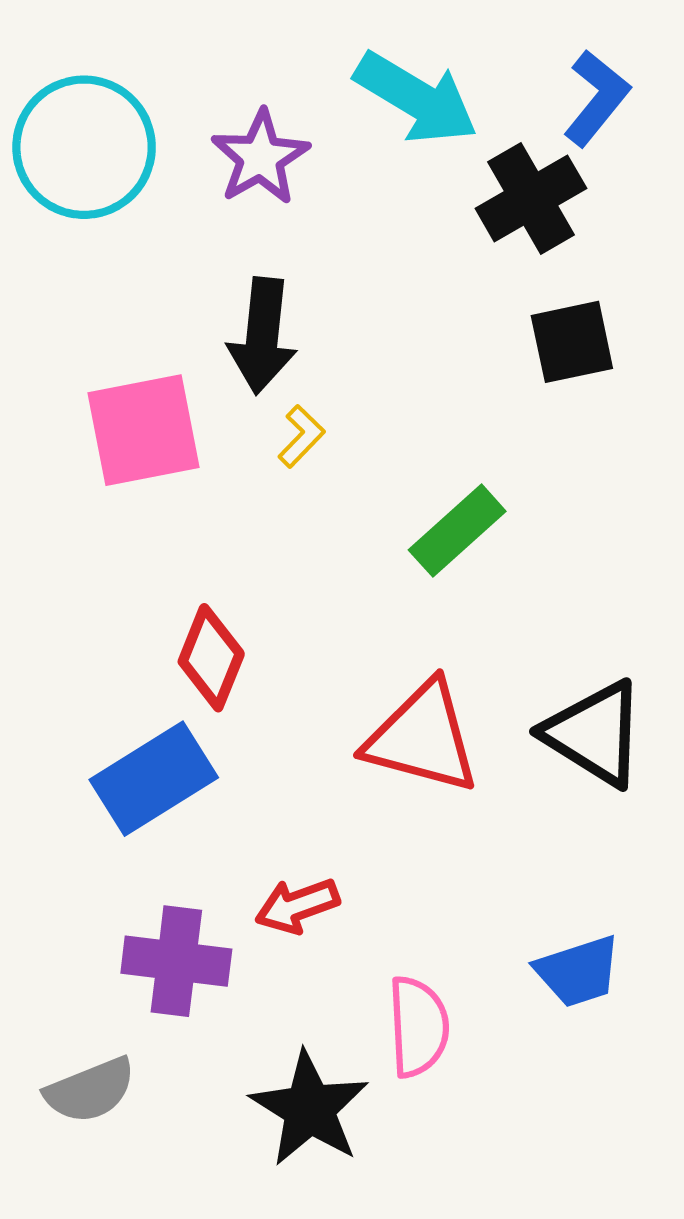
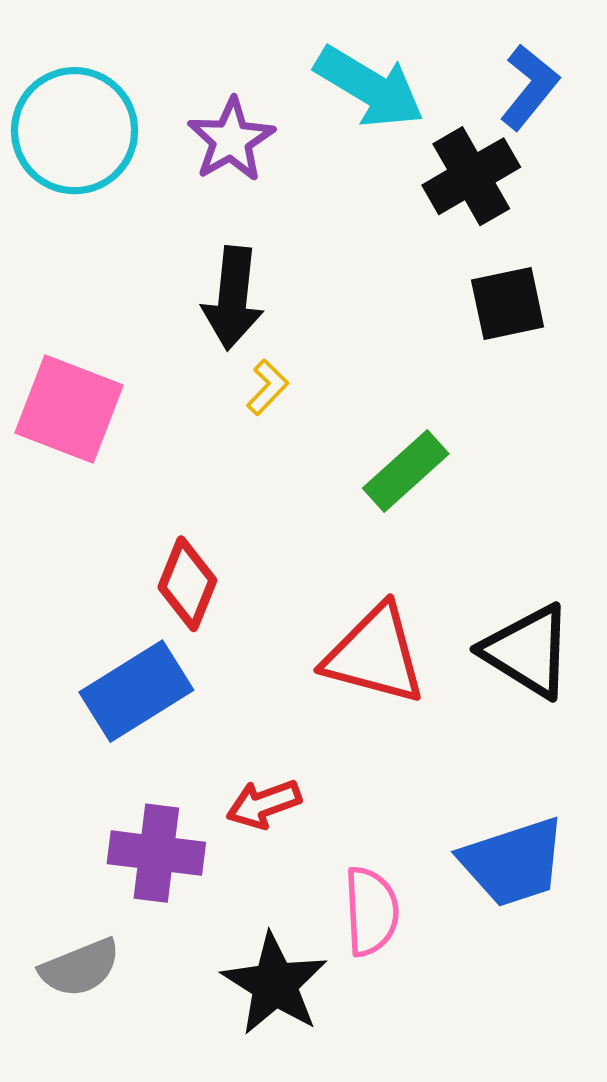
pink square: (143, 430) -> (69, 409), moved, turned 32
blue trapezoid: (578, 971) -> (513, 862), size x1.4

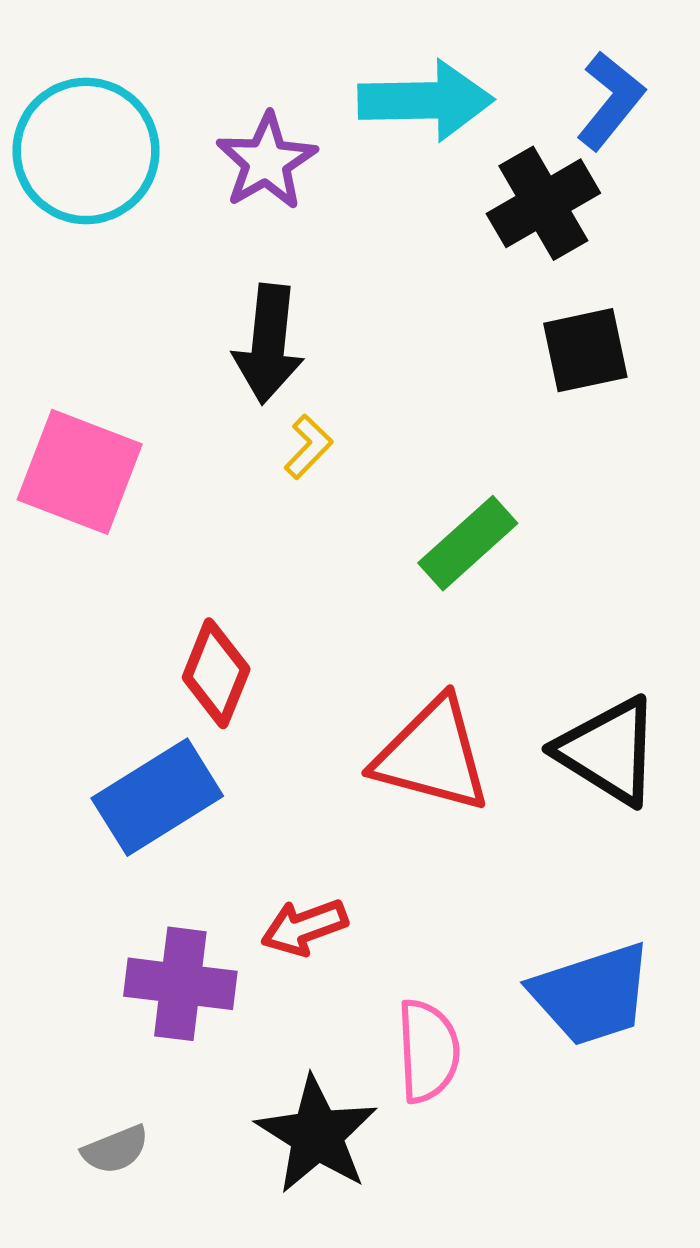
cyan arrow: (369, 87) -> (426, 101), turned -32
gray semicircle: (80, 968) -> (115, 1150), moved, size x0.7

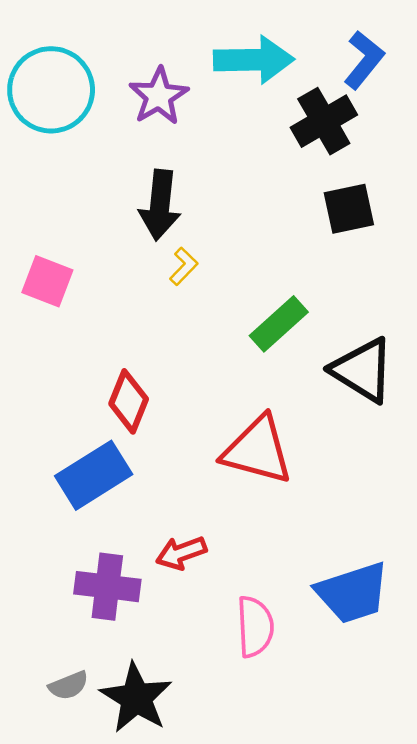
pink square: (80, 472) -> (47, 281), size x0.7
black triangle: (608, 751) -> (363, 370), moved
black star: (317, 1135) -> (136, 698), moved

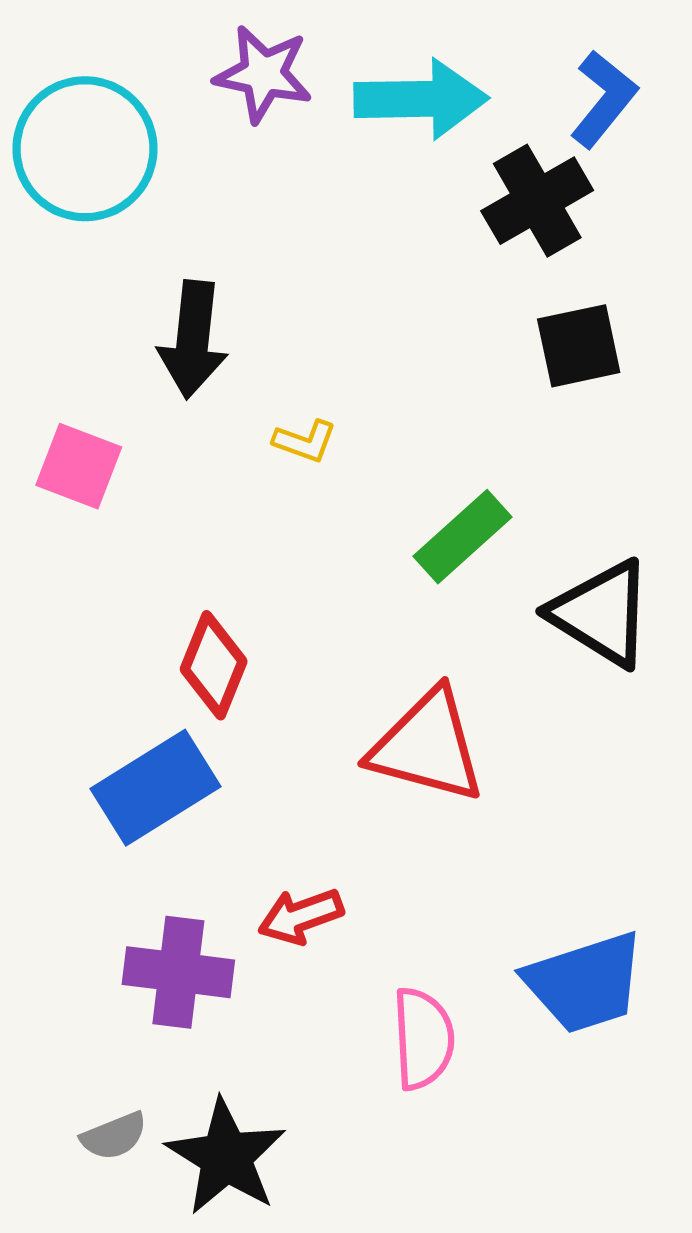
purple star: (159, 96) -> (263, 74), moved, turned -30
black arrow: (160, 205) -> (193, 340), moved
yellow L-shape: (184, 266) -> (305, 441), turned 66

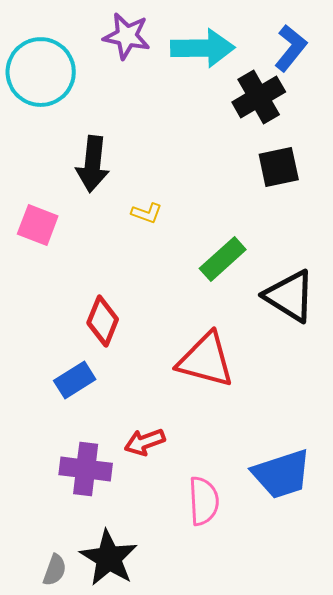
blue rectangle: (156, 788) -> (75, 380), size x0.7
gray semicircle: (114, 1136) -> (55, 570), moved, turned -48

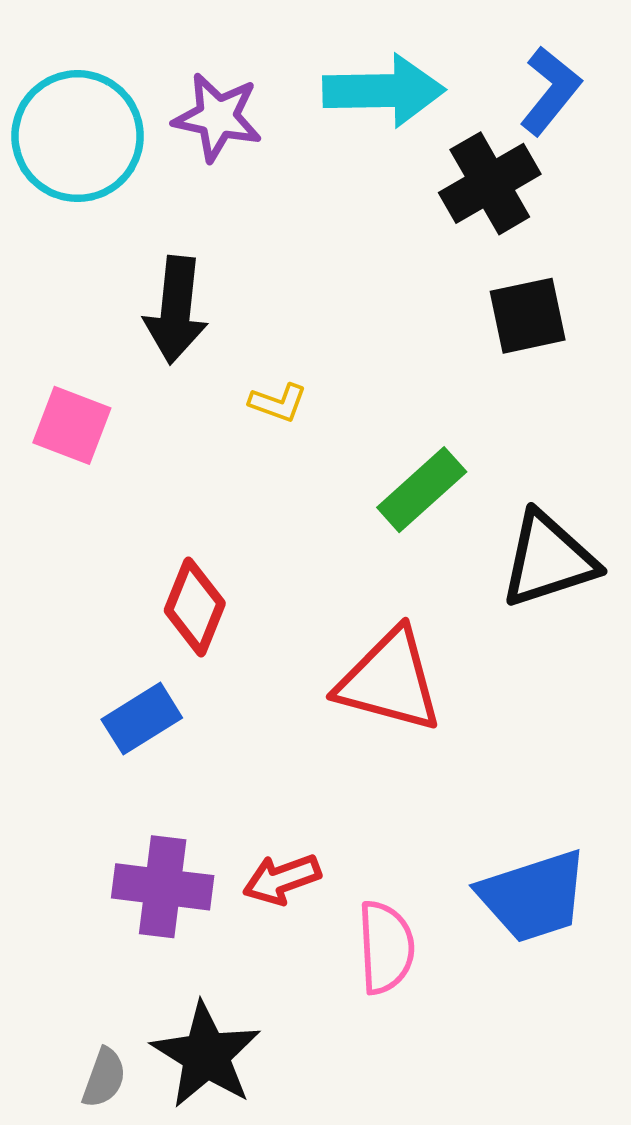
purple star: (127, 36) -> (217, 117), moved
black triangle: (290, 296) -> (548, 560), turned -50
red arrow: (145, 442) -> (282, 879), moved

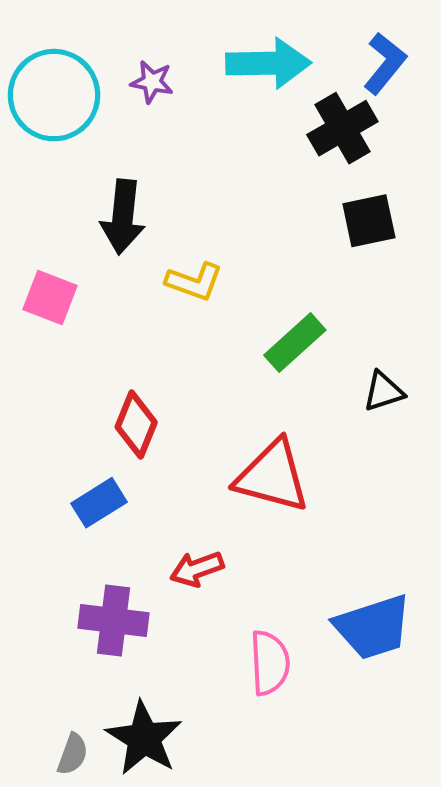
purple star: (217, 117) -> (152, 82), size x0.7
yellow L-shape: (278, 403) -> (194, 282), size x1.4
black triangle: (548, 560) -> (384, 392), size x0.6
red arrow: (282, 879) -> (197, 569), moved

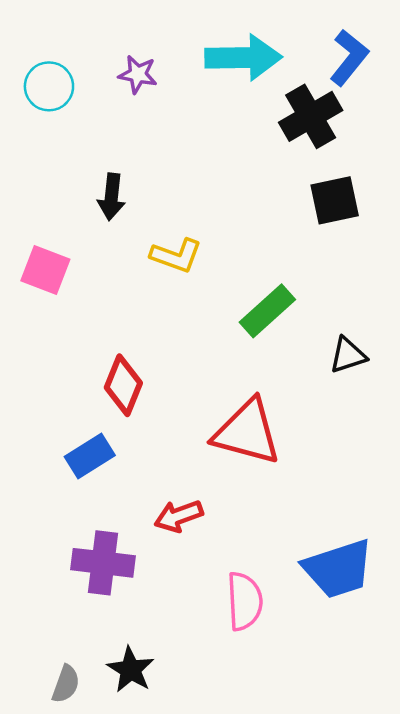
cyan circle: (54, 95) -> (49, 86), size x0.6
black arrow: (123, 217) -> (111, 197), size x0.7
black star: (144, 738) -> (131, 670), size x0.7

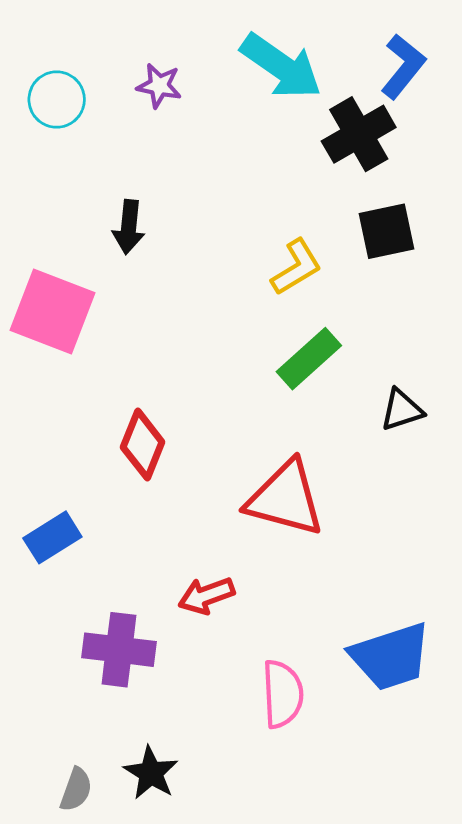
cyan arrow: (243, 58) -> (281, 66), turned 36
yellow L-shape: (176, 256) -> (296, 267), moved, turned -51
pink square: (45, 270) -> (52, 312), size x1.5
blue rectangle: (90, 456) -> (52, 537), moved

